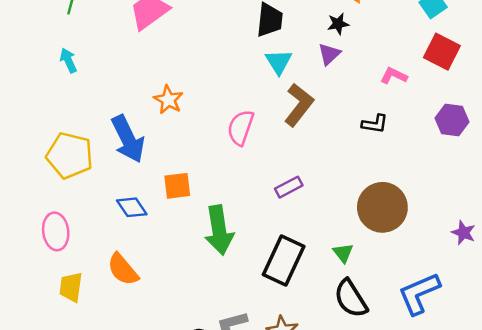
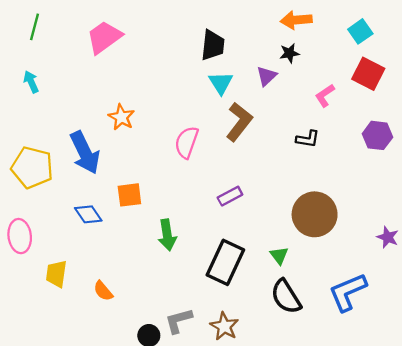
black star: (338, 24) -> (289, 53), moved
pink L-shape: (394, 76) -> (325, 95), turned -60
green arrow: (219, 230) -> (167, 235), size x0.7
orange semicircle: (123, 269) -> (103, 291), moved, size x0.7
yellow trapezoid: (71, 287) -> (56, 274), moved

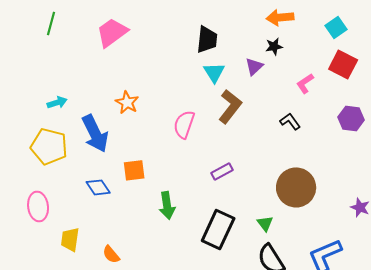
cyan arrow: (31, 82) -> (57, 102), moved, turned 96
black L-shape: (308, 139) -> (290, 121), turned -135

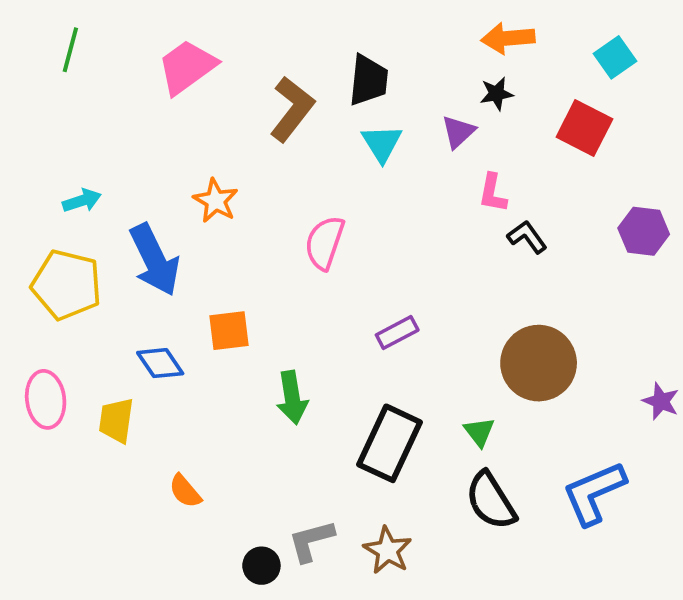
red square: (343, 64) -> (584, 128), moved
pink L-shape: (305, 83) -> (493, 193), moved, turned -45
brown L-shape: (230, 106) -> (292, 109), moved
yellow trapezoid: (70, 239) -> (116, 420), moved

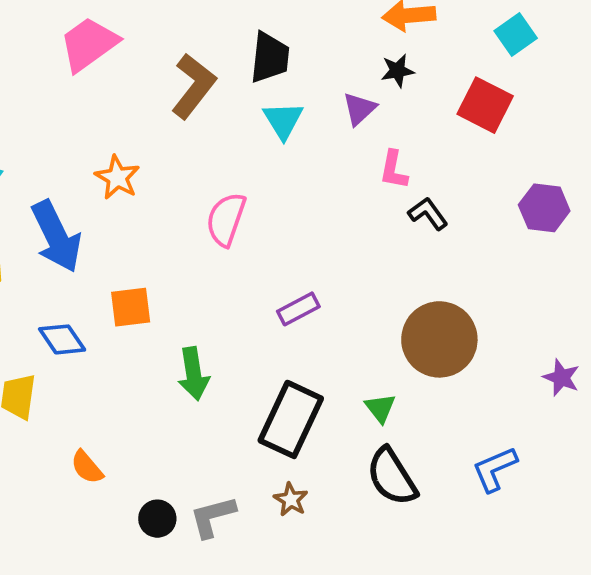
blue L-shape: (594, 493) -> (495, 469), size x0.7
brown star: (388, 550) -> (291, 500), moved, size x0.7
black circle: (261, 566) -> (157, 519), moved

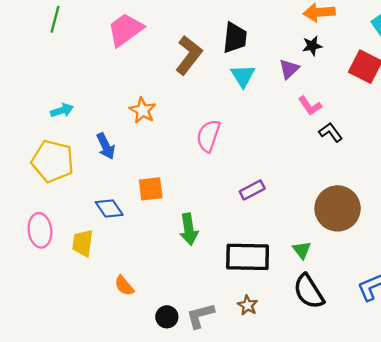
pink L-shape: (394, 170) -> (310, 106), turned -45
blue arrow: (56, 237) -> (106, 146), size x0.6
black rectangle: (291, 419) -> (248, 257), turned 66

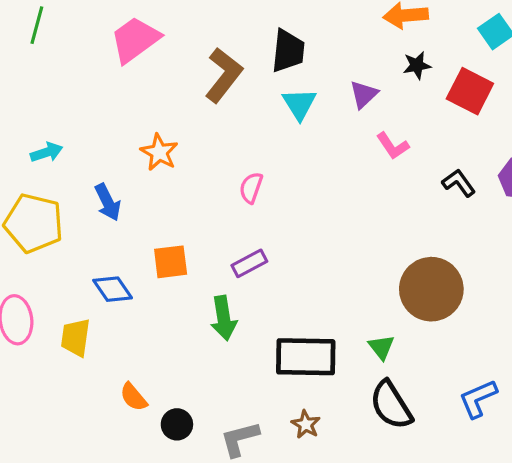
black star: (312, 46) -> (417, 65), moved
black L-shape: (331, 132) -> (459, 183), moved
pink semicircle: (208, 136) -> (251, 188), size x0.7
purple rectangle: (252, 190) -> (249, 263), moved
black circle: (167, 317) -> (177, 424), moved

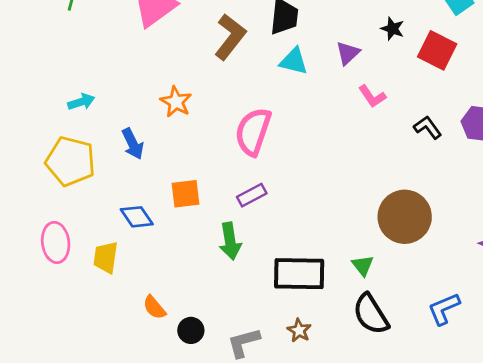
black star: (417, 65) -> (392, 29), turned 30
cyan triangle: (299, 104) -> (294, 61), turned -44
pink semicircle: (251, 188) -> (253, 132), size x1.8

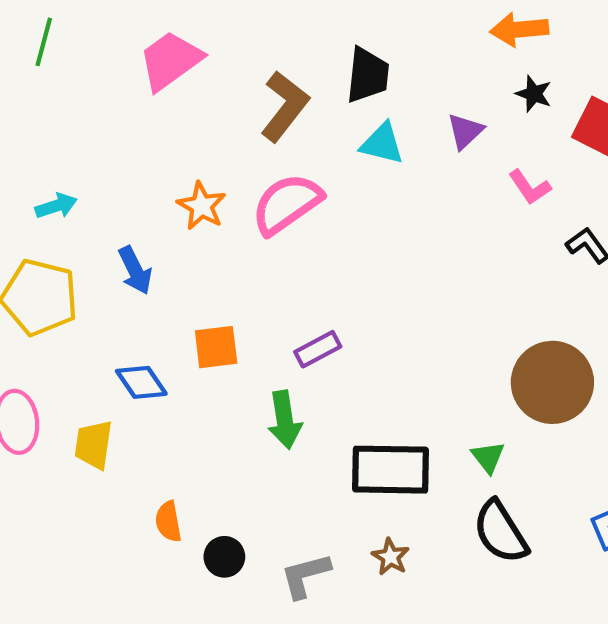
pink L-shape: (372, 96) -> (530, 187), moved
pink semicircle: (253, 132) -> (287, 204), moved, turned 36
orange semicircle: (154, 307) -> (168, 521), turned 30

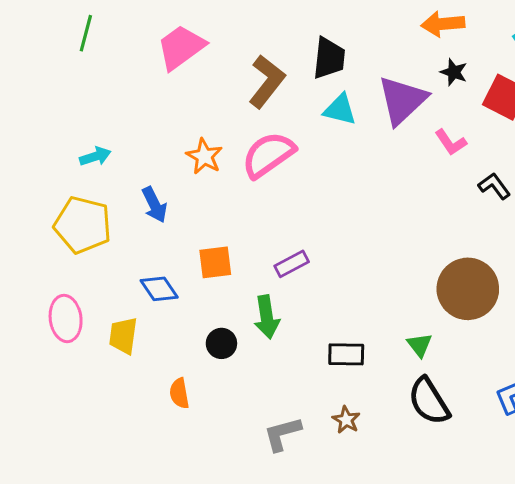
purple triangle: (465, 131) -> (402, 100), size x1.8
black rectangle: (390, 470) -> (346, 354), size x0.6
black circle: (224, 557) -> (221, 343), moved

